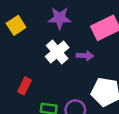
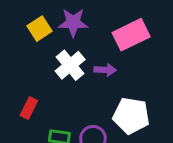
yellow square: (16, 25) -> (40, 29), moved

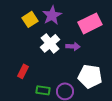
purple star: (73, 22) -> (52, 15), turned -30

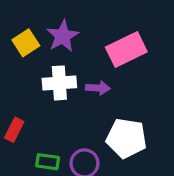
white cross: (50, 43) -> (59, 83), turned 36

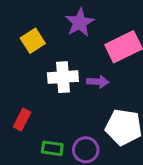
purple star: (63, 36) -> (80, 23), moved

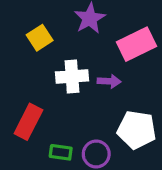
red rectangle: (22, 120) -> (28, 122), size x1.5

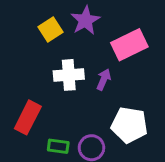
yellow square: (40, 38) -> (51, 29), moved
purple arrow: (109, 81) -> (104, 79), turned -70

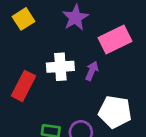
yellow square: (51, 29) -> (24, 19), moved
red rectangle: (28, 117) -> (24, 86), moved

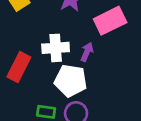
white pentagon: (115, 112) -> (71, 81), moved

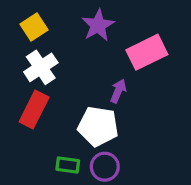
white cross: (56, 48) -> (41, 67), moved, turned -30

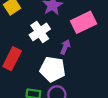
white cross: (41, 67) -> (40, 32), moved

